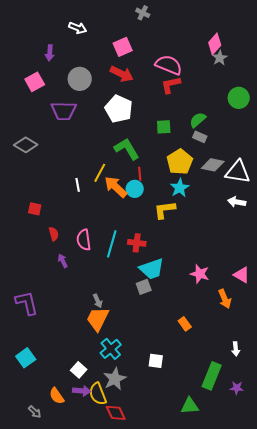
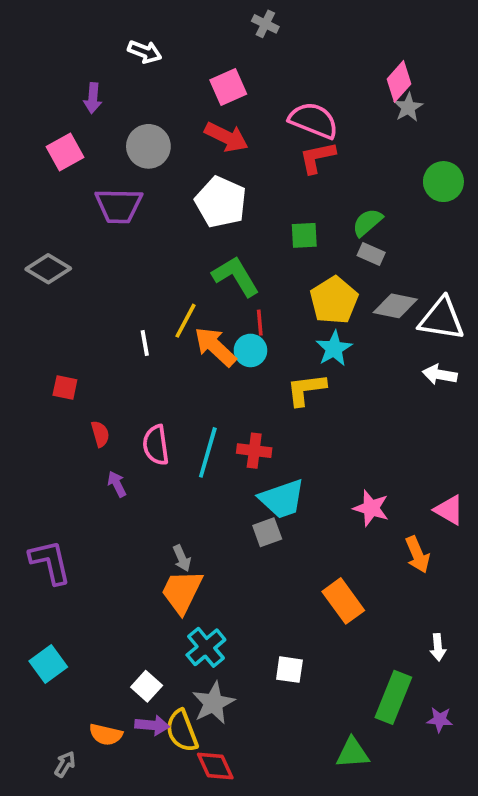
orange rectangle: (185, 324) -> (343, 601), size x1.6
orange semicircle: (57, 396) -> (106, 734), turned -42
gray arrow: (35, 412) -> (65, 764), turned -104

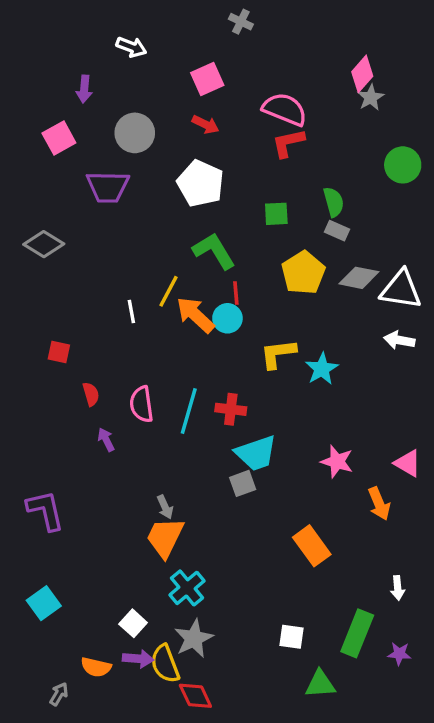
red arrow: (226, 137) -> (206, 124), size x0.7
green semicircle: (367, 222) -> (334, 202), turned 116
cyan star: (334, 349) -> (322, 369), moved
white square: (289, 670) -> (291, 637), moved

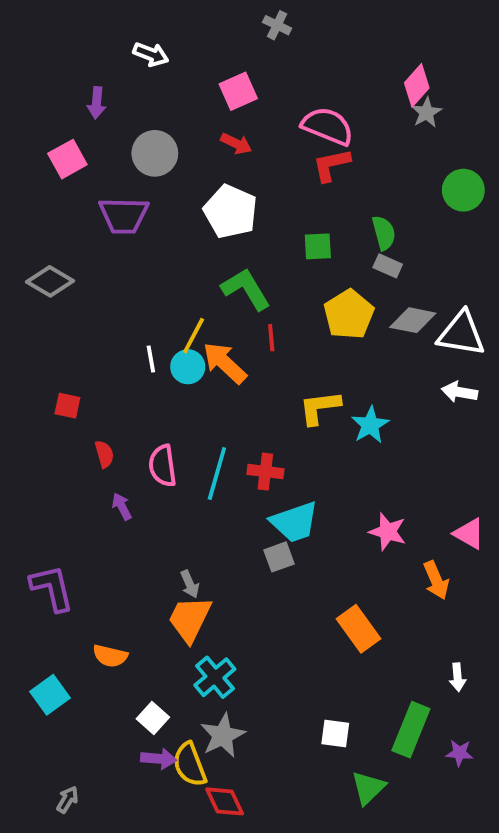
cyan circle: (227, 318) -> (188, 367), moved
orange semicircle: (96, 667) -> (110, 656), moved
green triangle: (320, 684) -> (368, 788), turned -40

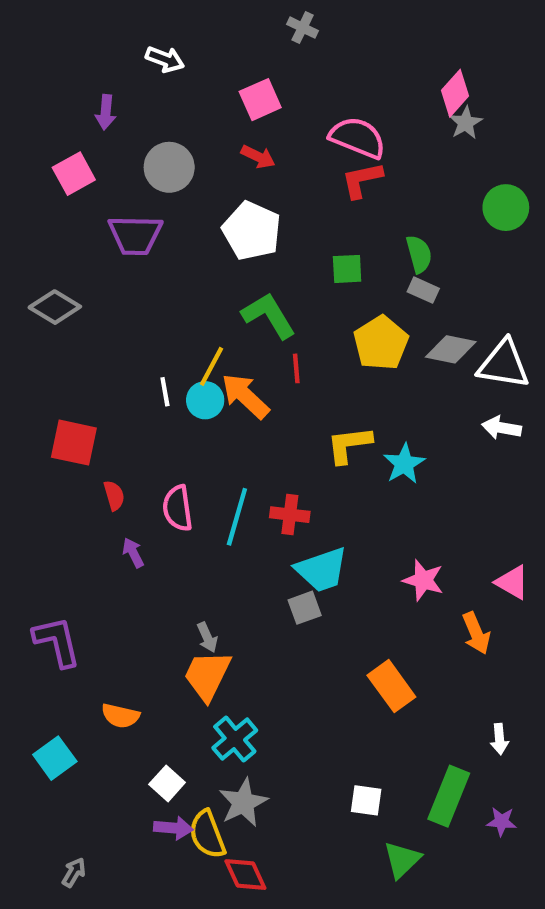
red square: (67, 406) -> (74, 443), size x1.6

